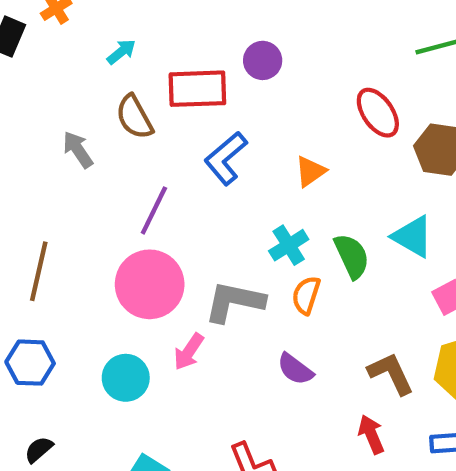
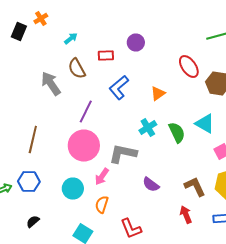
red rectangle: (197, 89) -> (106, 56), size x0.6
gray arrow: (78, 150) -> (51, 84), size x1.4
orange semicircle: (306, 295) -> (102, 204), moved

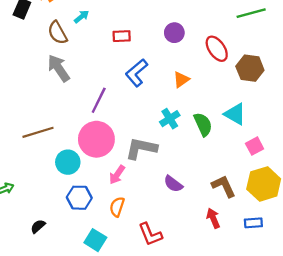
purple circle: (136, 42) -> (174, 33), moved
brown semicircle: (77, 68) -> (57, 33), moved
brown line: (33, 140) -> (38, 132), turned 60
blue hexagon: (29, 182) -> (79, 198), moved
cyan circle: (73, 188) -> (68, 162), moved

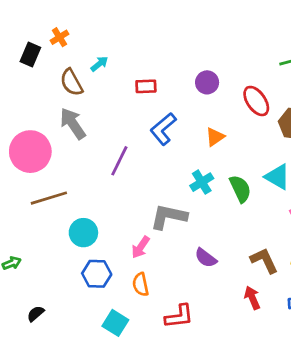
pink circle: (96, 139) -> (30, 152), moved
orange semicircle: (117, 207) -> (141, 284), turned -30
black semicircle: (38, 226) -> (36, 314), moved
red L-shape: (150, 234) -> (179, 316), turned -75

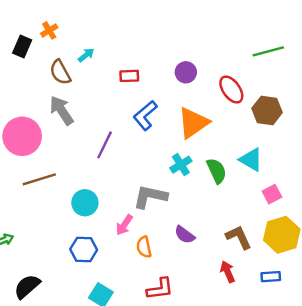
orange triangle: (215, 137) -> (193, 123), size x1.8
cyan circle: (83, 233) -> (85, 203), moved
orange semicircle: (141, 284) -> (144, 247), moved
black semicircle: (36, 314) -> (27, 286), size x1.6

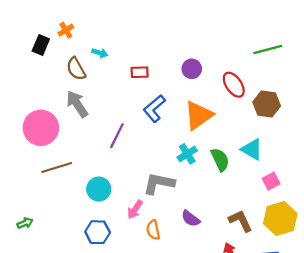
cyan arrow: (86, 55) -> (100, 53), turned 56

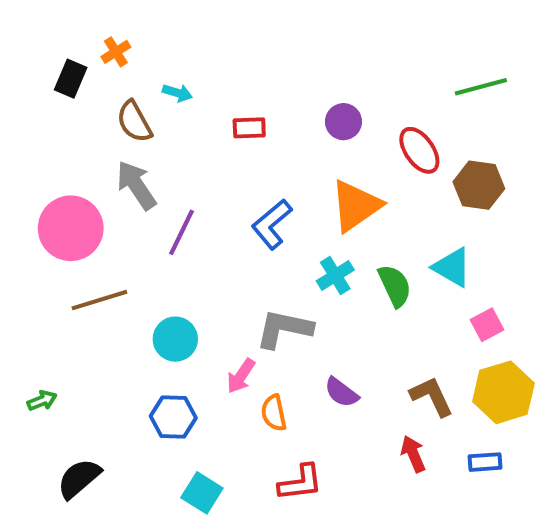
blue L-shape: (154, 109) -> (272, 224), moved
purple line: (117, 136) -> (181, 232), moved

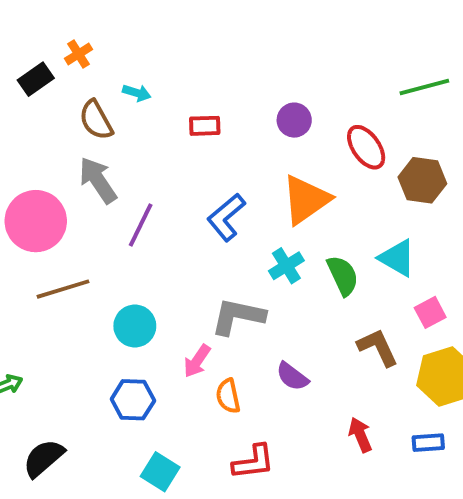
black rectangle: (71, 79) -> (36, 79), turned 32
brown L-shape: (432, 396) -> (378, 347), moved

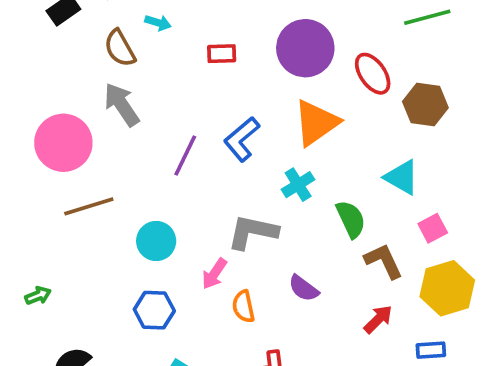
purple circle: (294, 120) -> (305, 48), size x1.8
purple line: (141, 225) -> (185, 155), moved
green semicircle: (343, 275) -> (351, 219), moved
red arrow: (360, 435) -> (378, 319), moved, turned 68

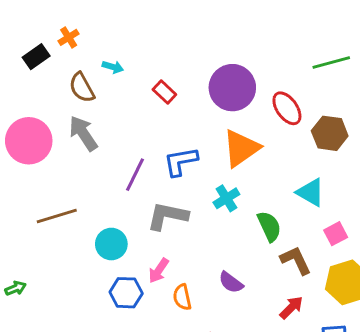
red rectangle: (222, 54) -> (164, 92), turned 45
blue L-shape: (242, 139) -> (181, 161), turned 30
pink circle: (63, 143) -> (29, 141), moved
gray L-shape: (253, 232) -> (167, 216), moved
blue hexagon: (154, 310) -> (126, 293), moved

